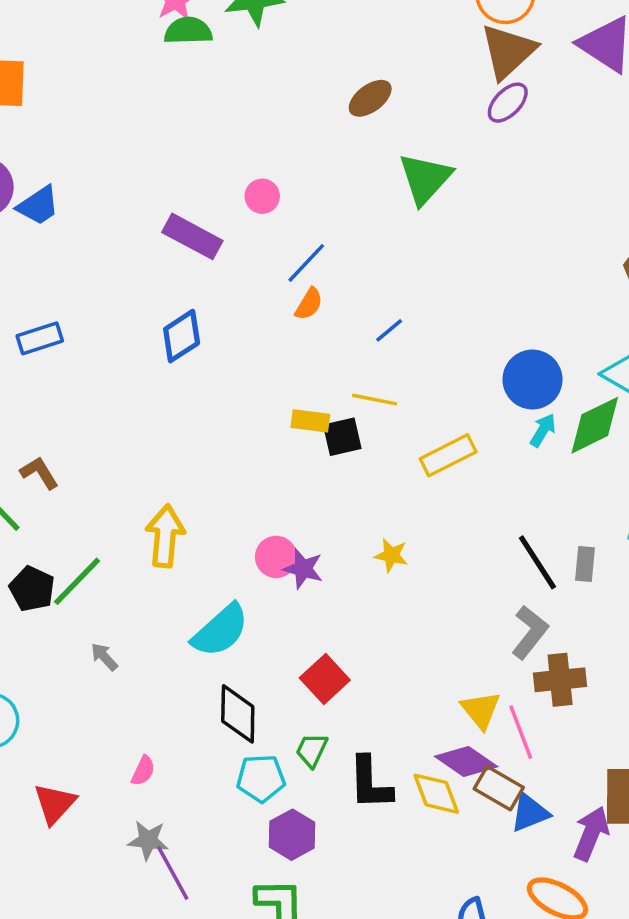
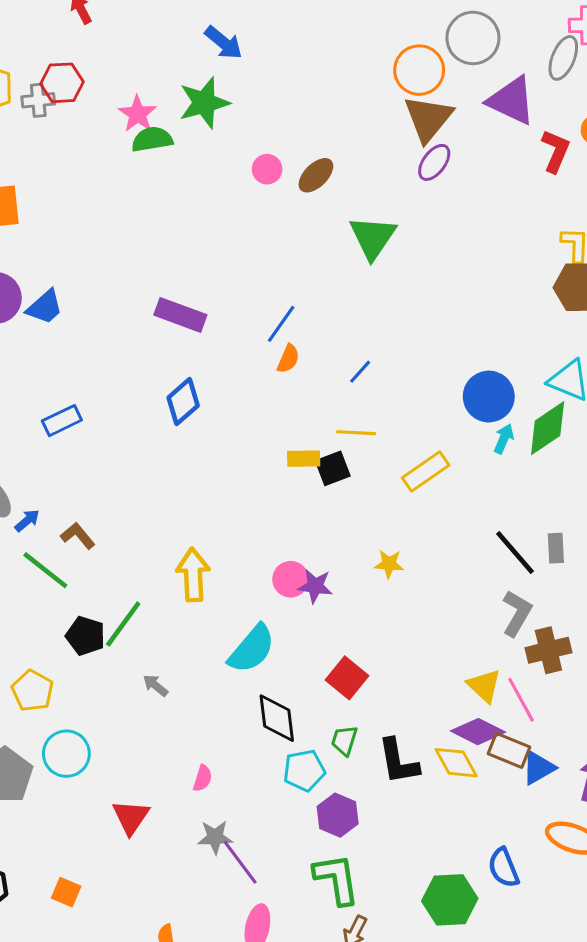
pink circle: (262, 196) -> (267, 169), moved

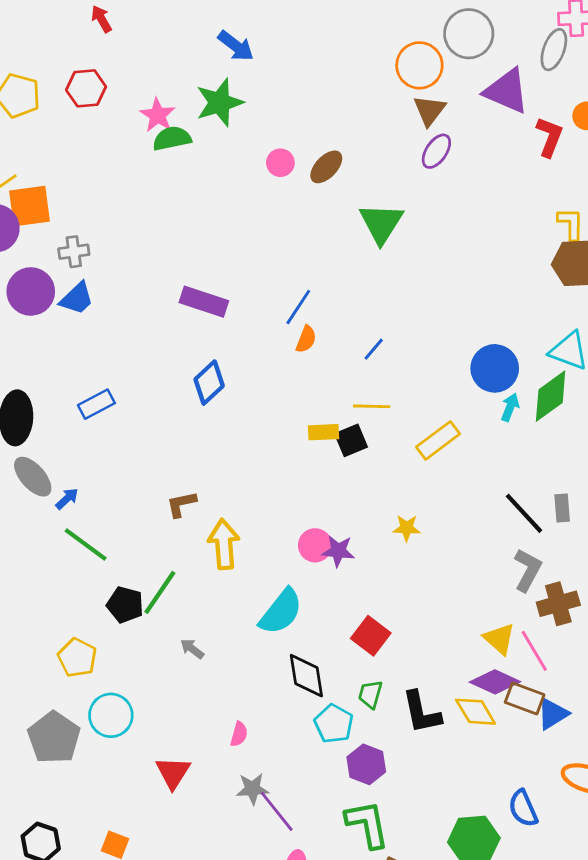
gray cross: (38, 100) -> (74, 252), moved
brown triangle: (428, 118) -> (430, 110), size x0.7
brown L-shape: (78, 536) -> (181, 504), moved, turned -60
cyan pentagon: (304, 771) -> (334, 724), turned -30

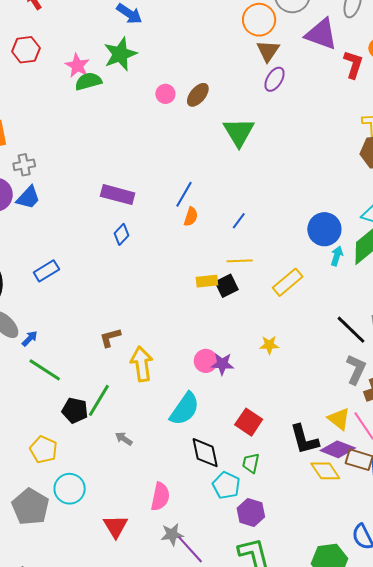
blue diamond: (209, 383) -> (122, 234), moved, size x0.7
black L-shape: (421, 712) -> (304, 439), moved
pink semicircle: (239, 734) -> (160, 497), size x1.6

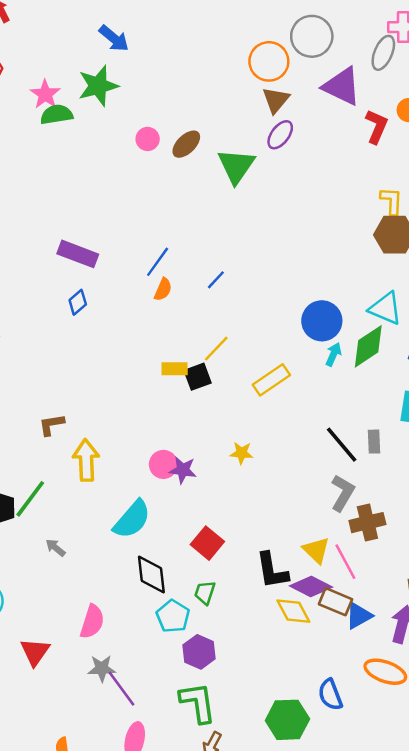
green triangle: (239, 132) -> (236, 166), moved
blue line: (239, 221) -> (216, 280), moved
yellow line: (240, 261) -> (216, 349), turned -50

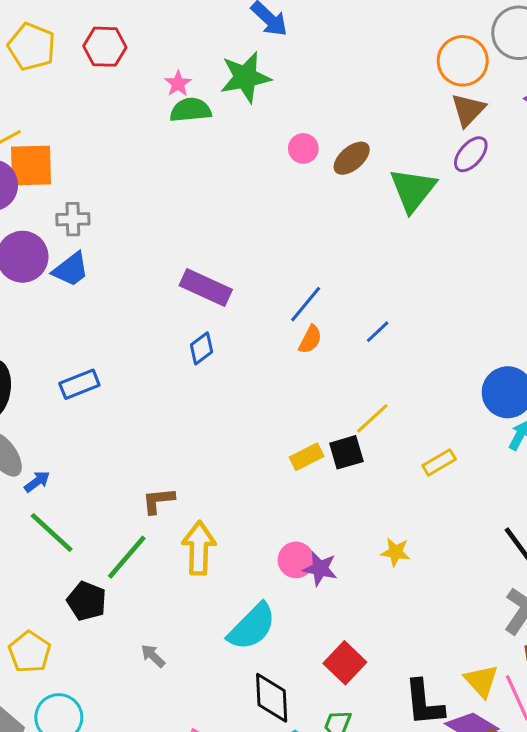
pink star: (45, 94) -> (178, 83), size x0.7
yellow rectangle: (175, 369) -> (307, 457), moved, turned -30
yellow rectangle: (271, 380) -> (439, 462), size x0.7
green line: (30, 499) -> (127, 557), moved

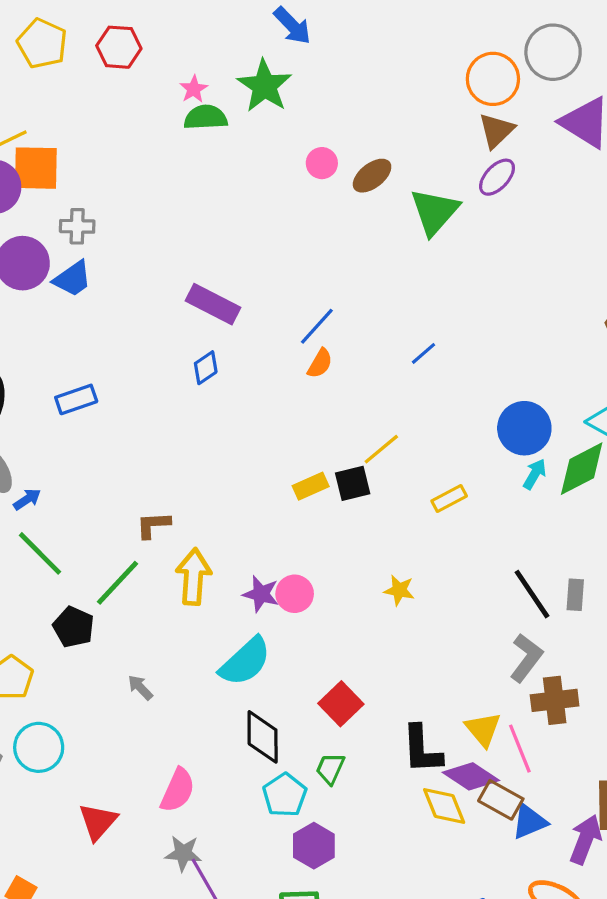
green star: (245, 77) -> (265, 86), turned -30
blue line: (378, 332) -> (424, 353), moved
purple star: (320, 569) -> (261, 594), moved

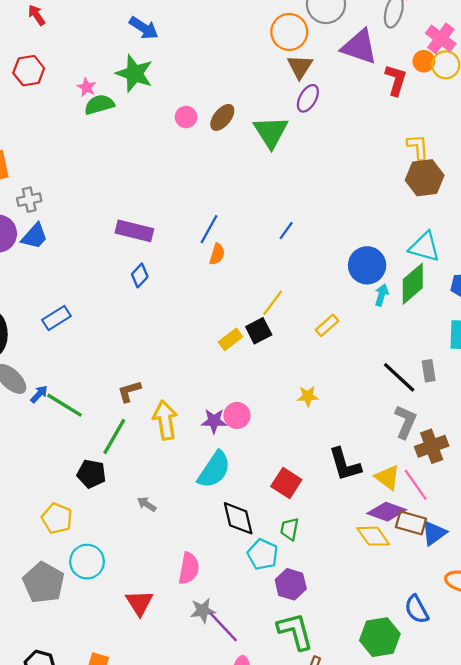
green line: (40, 553) -> (64, 405), moved
black L-shape: (422, 749) -> (345, 464), moved

